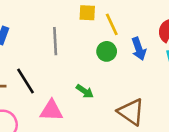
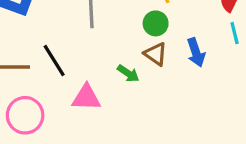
blue arrow: (139, 49) -> (196, 52), moved
brown triangle: (131, 112) -> (156, 54), moved, size x0.7

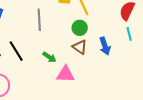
green arrow: (128, 73) -> (49, 57), moved
pink triangle: (86, 98) -> (66, 74), moved

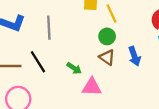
gray line: (39, 20) -> (49, 28), moved

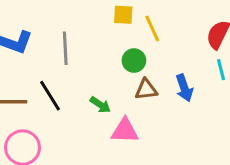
green circle: (107, 36) -> (134, 61), moved
brown triangle: (107, 57) -> (146, 90), turned -42

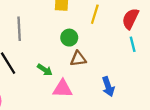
yellow line: (152, 28) -> (95, 14), moved, turned 42
blue arrow: (184, 88) -> (108, 87), moved

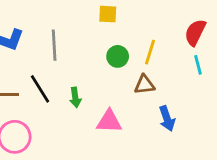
yellow line: (95, 14) -> (150, 52), moved
brown triangle: (78, 59) -> (144, 85), moved
green arrow: (45, 70) -> (75, 97), moved, turned 48

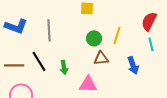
brown triangle: (144, 85) -> (101, 58), moved
blue arrow: (167, 119) -> (133, 65), moved

